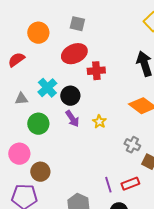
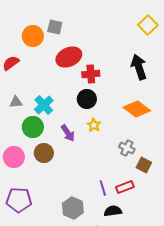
gray square: (77, 24) -> (55, 27), moved
cyan cross: (47, 88) -> (44, 105), moved
black circle: (70, 96) -> (87, 99), moved
purple arrow: (72, 119) -> (68, 133), moved
brown circle: (40, 172) -> (44, 153), moved

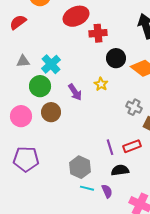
black circle: (87, 99) -> (116, 58), moved

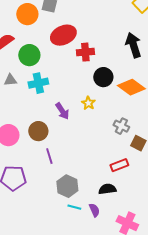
cyan cross: (51, 64) -> (38, 83), turned 30
green circle: (40, 86) -> (29, 55), moved
purple line: (110, 147) -> (49, 156), moved

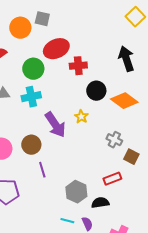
green circle: (29, 55) -> (33, 69), moved
purple arrow: (62, 111) -> (55, 125), size x1.5
gray hexagon: (67, 186) -> (76, 192), moved

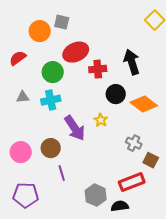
black arrow: (126, 59) -> (132, 62), moved
red rectangle: (112, 179) -> (132, 182), size x1.4

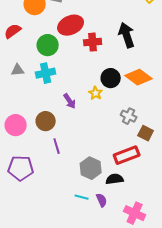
black circle: (116, 94) -> (111, 78), moved
purple arrow: (75, 128) -> (70, 101), size x0.6

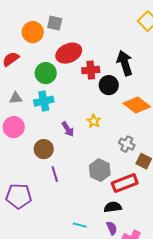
black circle: (111, 78) -> (109, 85), moved
pink circle: (16, 125) -> (14, 127), moved
gray hexagon: (91, 168) -> (100, 170), moved
purple semicircle: (102, 200) -> (112, 228), moved

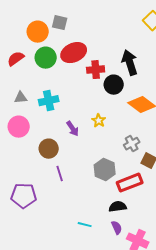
green circle: (46, 73) -> (46, 58), moved
gray cross: (127, 144) -> (132, 144), turned 35

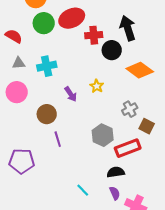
red semicircle: (16, 59) -> (14, 36), moved, turned 66
cyan line: (85, 225) -> (83, 190), turned 32

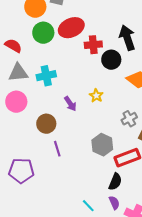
gray triangle: (19, 63) -> (18, 73), size x1.5
black semicircle: (116, 172) -> (115, 182), turned 120
cyan line: (83, 190) -> (88, 206), moved

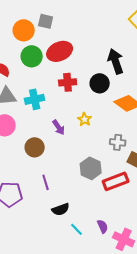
red cross: (93, 45) -> (68, 82), moved
gray cross: (129, 119) -> (118, 142), turned 35
purple line: (57, 149) -> (46, 182), moved
black semicircle: (115, 182) -> (61, 209), moved, turned 48

